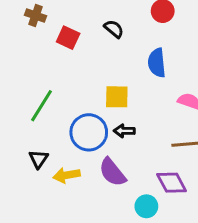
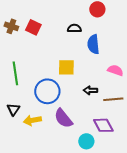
brown cross: (35, 16) -> (11, 26), moved
black semicircle: (114, 29) -> (74, 28), moved, turned -40
green line: (41, 106) -> (15, 73), turned -40
black arrow: (124, 131) -> (90, 90), moved

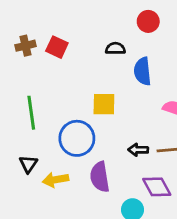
brown cross: (11, 26) -> (26, 46), turned -32
black arrow: (90, 90) -> (138, 150), moved
purple semicircle: (63, 118) -> (100, 177), turned 30

